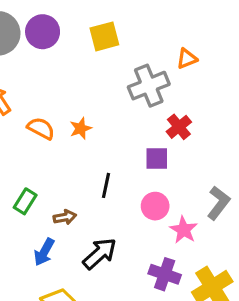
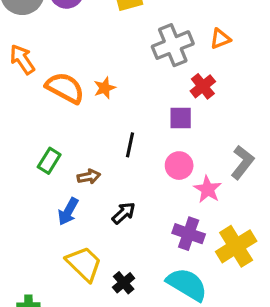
orange triangle: (187, 59) -> (220, 39), moved
orange semicircle: (41, 128) -> (65, 88), size x1.4
black arrow: (100, 254) -> (124, 213), size x0.7

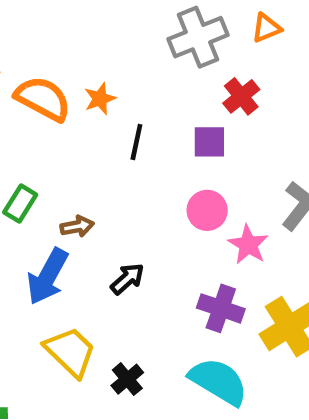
black line: (130, 145) -> (136, 142), moved
blue arrow: (68, 211) -> (48, 276), size x1.4

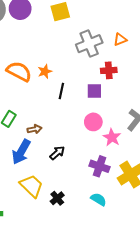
red cross: (241, 96) -> (109, 70), turned 35
cyan semicircle: (219, 381) -> (98, 199), size x0.6

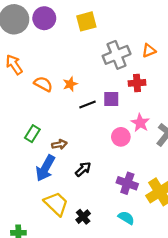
orange semicircle: (19, 71) -> (43, 84), size x0.7
black line: (61, 91) -> (87, 105), turned 56
purple square: (94, 91) -> (111, 99), moved
pink star: (112, 137) -> (140, 123), moved

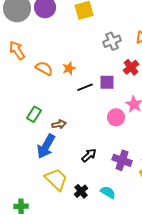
gray cross: (117, 55) -> (112, 41), size x0.7
red cross: (137, 83) -> (131, 67), turned -35
black arrow: (83, 169) -> (89, 155), moved
cyan semicircle: (126, 218) -> (108, 192), moved

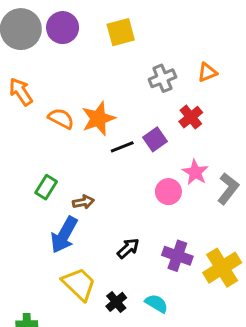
orange star: (69, 68) -> (98, 119), size x1.6
purple square: (107, 82) -> (155, 139), turned -35

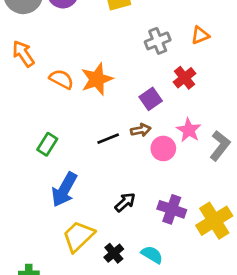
black line: (122, 147) -> (108, 139), moved
brown arrow: (83, 202) -> (141, 130), moved
yellow trapezoid: (79, 284) -> (78, 236), turned -88

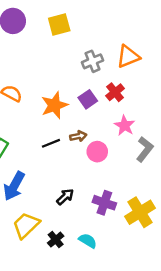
orange triangle: (200, 35) -> (128, 57), size x1.5
orange star: (97, 79) -> (54, 105), moved
purple square: (151, 99) -> (88, 99), moved
pink star: (189, 130) -> (125, 125), moved

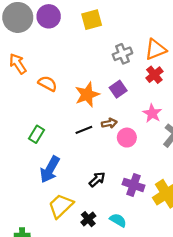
red cross: (115, 92) -> (154, 75), moved

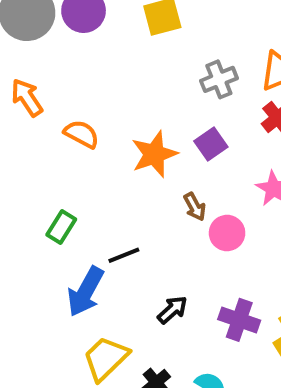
brown arrow: (109, 123) -> (195, 207), turned 72
black line: (84, 130) -> (124, 255), moved

